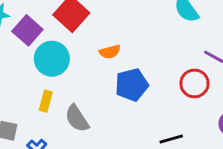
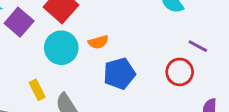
cyan circle: (52, 59) -> (61, 48), moved
yellow rectangle: (46, 101) -> (37, 90), turned -42

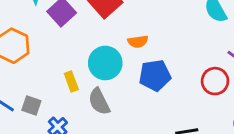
cyan circle: (61, 48) -> (105, 63), moved

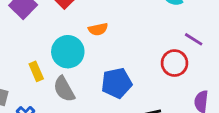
blue pentagon: (155, 75) -> (117, 83), moved

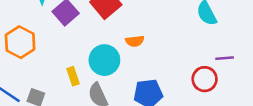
purple line: (194, 39) -> (225, 58), turned -42

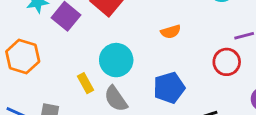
orange semicircle: (135, 41) -> (171, 32), moved

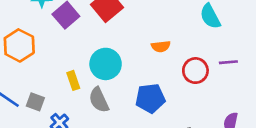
red circle: (227, 62) -> (195, 71), moved

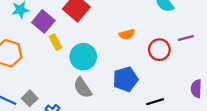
yellow rectangle: (73, 80) -> (56, 42), moved
gray square: (35, 102) -> (30, 98), turned 35

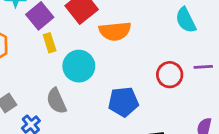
orange semicircle: (127, 34) -> (115, 31), moved, size x1.6
gray semicircle: (83, 88) -> (56, 101), moved

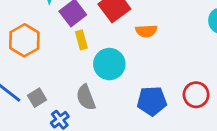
orange semicircle: (115, 31) -> (146, 31), size x0.7
red circle: (170, 75) -> (196, 95), moved

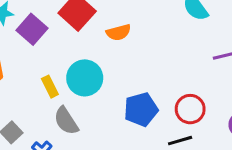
yellow rectangle: (81, 40) -> (50, 87), moved
red circle: (196, 95) -> (190, 109), moved

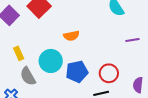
orange semicircle: (119, 32) -> (71, 36), moved
cyan circle: (85, 78) -> (51, 61), moved

